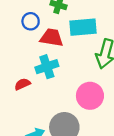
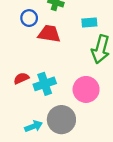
cyan rectangle: (83, 27) -> (89, 22), moved, size x0.6
cyan cross: (47, 67) -> (45, 84), moved

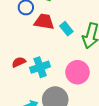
cyan rectangle: (89, 22) -> (66, 29), moved, turned 56

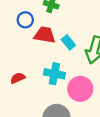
cyan cross: (40, 67) -> (54, 74), moved, turned 30

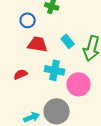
red trapezoid: (45, 35) -> (38, 44), moved

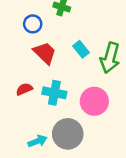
red trapezoid: (38, 44) -> (45, 53), turned 35
cyan cross: (55, 70) -> (54, 93), moved

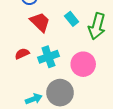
cyan cross: (54, 93) -> (48, 57), turned -30

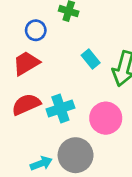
red trapezoid: (40, 22) -> (26, 63), moved, turned -75
red semicircle: (22, 54) -> (26, 104), size x1.5

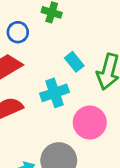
cyan cross: (60, 109) -> (54, 93), moved

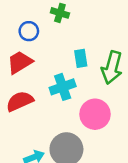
cyan rectangle: (74, 62) -> (81, 58), turned 30

